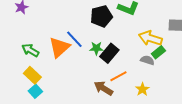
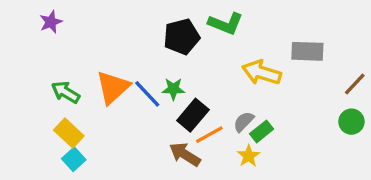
blue line: (74, 39) -> (147, 94), moved
green rectangle: (158, 52) -> (262, 131), moved
black rectangle: (109, 53) -> (193, 115), moved
gray semicircle: (147, 60) -> (244, 122), moved, turned -64

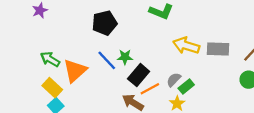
black pentagon: (182, 37) -> (104, 23), moved
gray rectangle: (307, 51) -> (218, 49), moved
orange triangle: (113, 87) -> (75, 71), moved

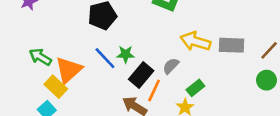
gray semicircle: (174, 80) -> (171, 66), moved
yellow rectangle: (52, 88) -> (56, 87), moved
orange line: (150, 89) -> (154, 90), turned -36

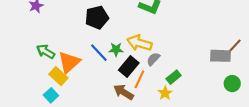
yellow arrow: (195, 41) -> (139, 43), moved
gray rectangle: (232, 45) -> (220, 56), moved
green circle: (266, 80) -> (232, 84), moved

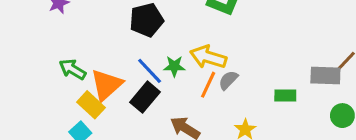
black rectangle: (129, 66) -> (145, 97), moved
green rectangle: (174, 77) -> (285, 96), moved, turned 40
orange line: (139, 79) -> (208, 85), moved

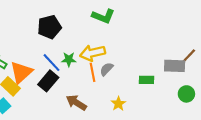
yellow arrow: (208, 57) -> (93, 53), turned -30
orange line: (208, 85) -> (93, 72), turned -36

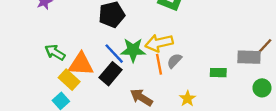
green star: (69, 59) -> (133, 50), size x1.5
orange triangle: (21, 72) -> (81, 64), turned 45

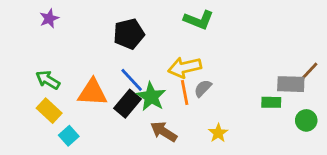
green star: (133, 50) -> (151, 97), moved, turned 30
green arrow: (55, 52) -> (48, 80), moved
green rectangle: (218, 73) -> (271, 102), moved
yellow rectangle: (69, 80) -> (49, 111), moved

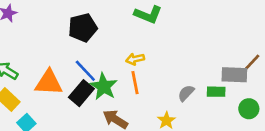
yellow arrow: (185, 67) -> (135, 59), size x0.6
gray semicircle: (203, 88) -> (186, 93), moved

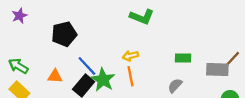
black pentagon: (83, 28) -> (64, 34), moved
orange triangle: (49, 83) -> (55, 76), size x0.6
green rectangle: (216, 92) -> (183, 58), moved

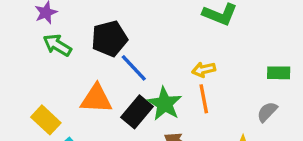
green arrow: (18, 66) -> (57, 45), moved
blue line: (87, 66) -> (134, 68), moved
orange triangle: (55, 76) -> (96, 99), size x1.5

